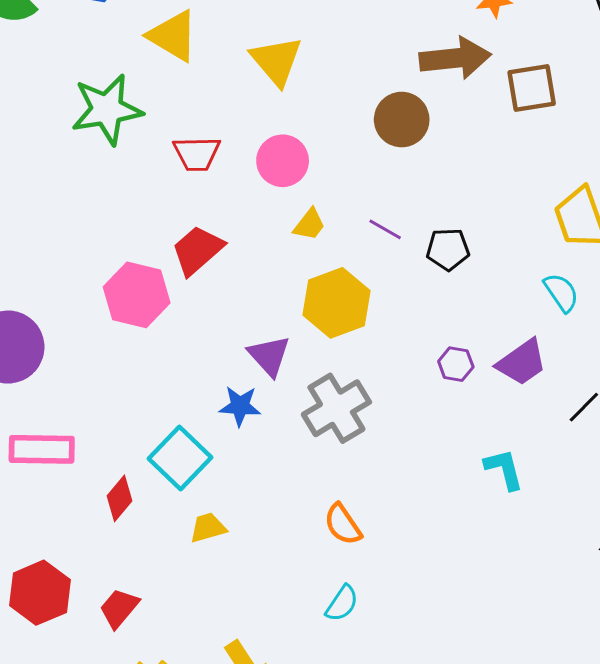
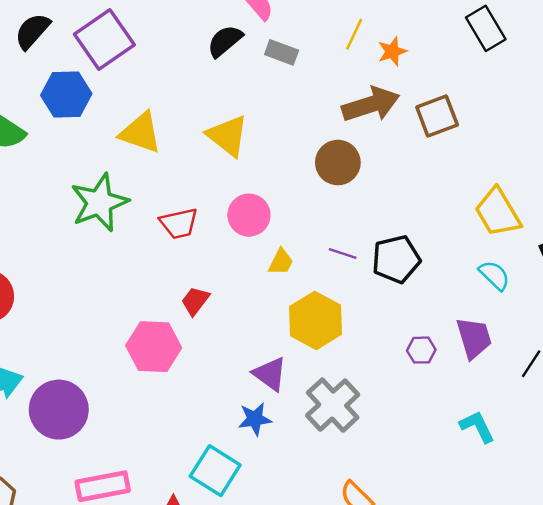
black pentagon: (448, 249) -> (396, 259), size x1.4
red trapezoid: (197, 250) -> (195, 301), size x0.7
purple trapezoid: (522, 362) -> (474, 338), turned -60

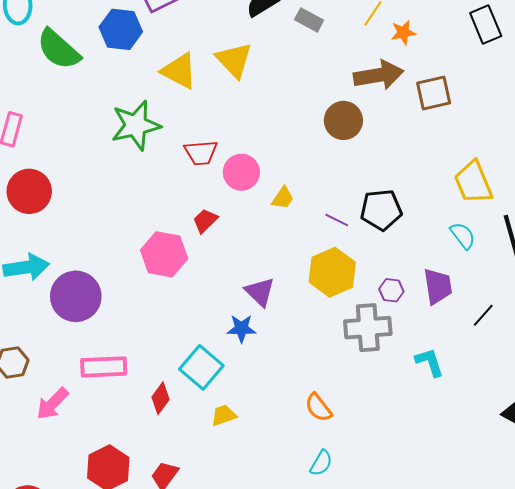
yellow triangle: (228, 136) -> (234, 60), moved
pink circle: (249, 215) -> (241, 172), moved
purple line: (343, 253) -> (337, 220), moved
yellow hexagon: (315, 320) -> (332, 272), moved
gray cross: (333, 405) -> (368, 328), moved, turned 30

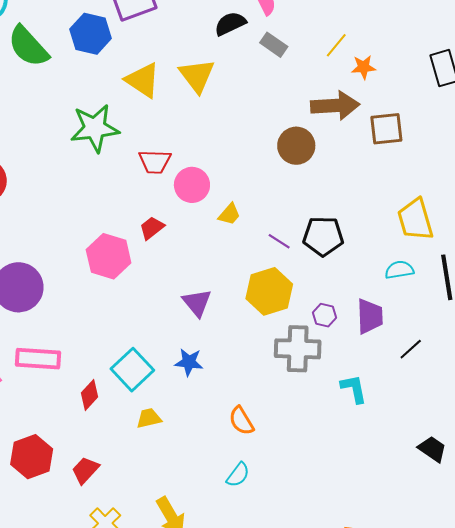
cyan semicircle: (463, 236) -> (399, 270), turned -68
blue star: (241, 328) -> (189, 362), moved

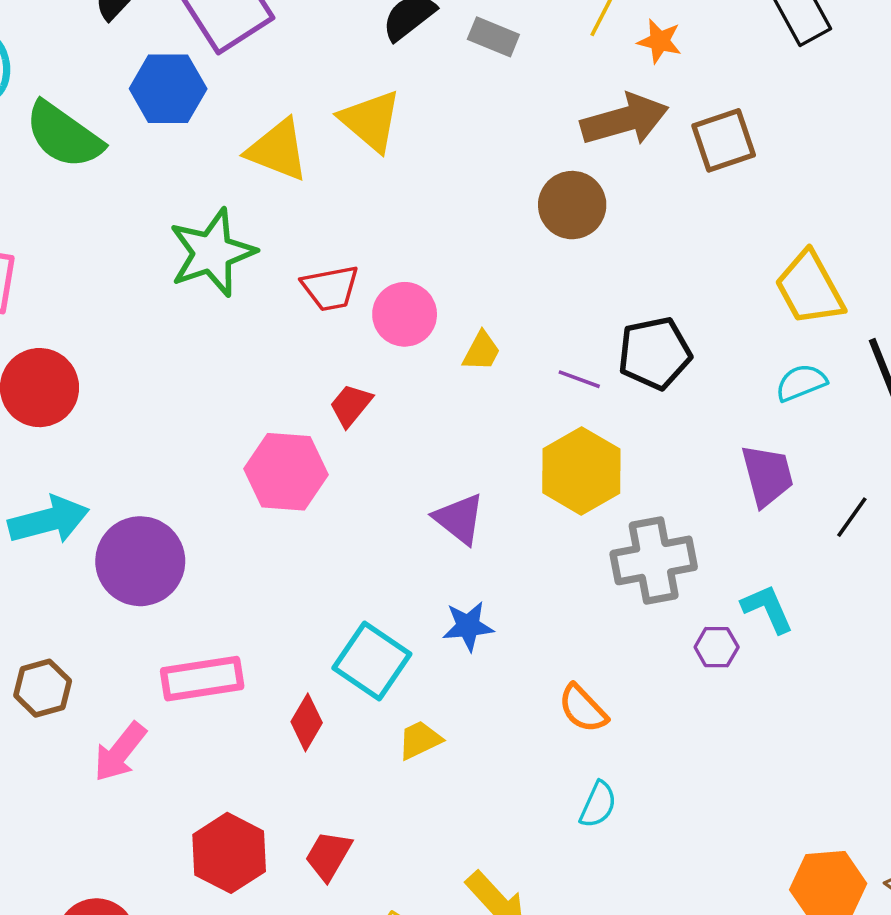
orange star: (364, 67) -> (660, 41), turned 30
purple hexagon: (325, 315) -> (717, 647), moved

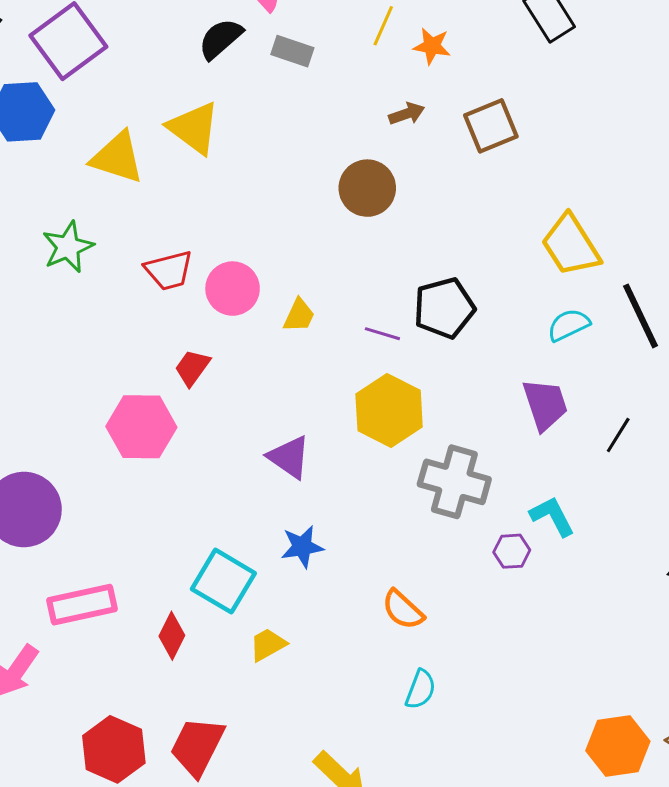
brown arrow: (625, 120) -> (407, 114), size x0.5
green star: (212, 253) -> (68, 247), size x0.7
gray cross: (654, 560) -> (454, 482), turned 30
red trapezoid: (328, 856) -> (197, 746), size x1.4

